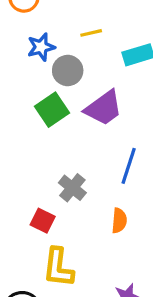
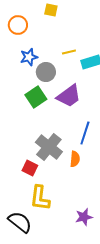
yellow line: (91, 33) -> (69, 52), moved
gray cross: (72, 188) -> (49, 147), size x1.5
orange semicircle: (119, 221) -> (75, 159), moved

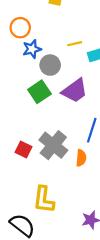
orange circle: (18, 25) -> (20, 28), moved
red square: (30, 168) -> (23, 149), moved

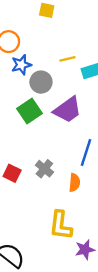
gray cross: (53, 145) -> (44, 169), size x0.6
yellow L-shape: (44, 200) -> (61, 225), moved

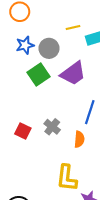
blue star: (21, 65) -> (25, 45), moved

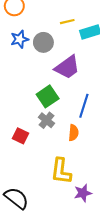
green square: (39, 74) -> (48, 96), moved
red square: (23, 131) -> (21, 136), moved

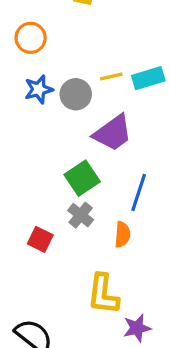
yellow line: (67, 22) -> (111, 77), moved

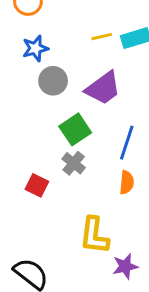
gray circle: (76, 94) -> (53, 81), moved
orange semicircle: (122, 235) -> (127, 182), moved

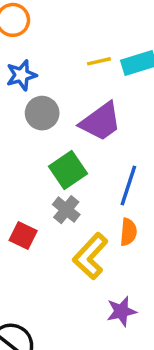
yellow L-shape: (94, 235) -> (90, 256), moved, turned 36
purple star: (125, 266) -> (121, 311), moved

